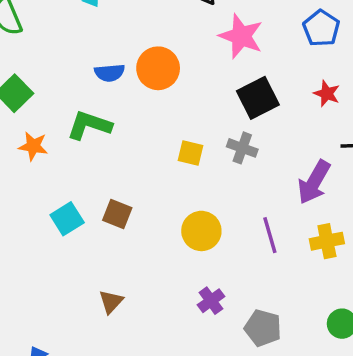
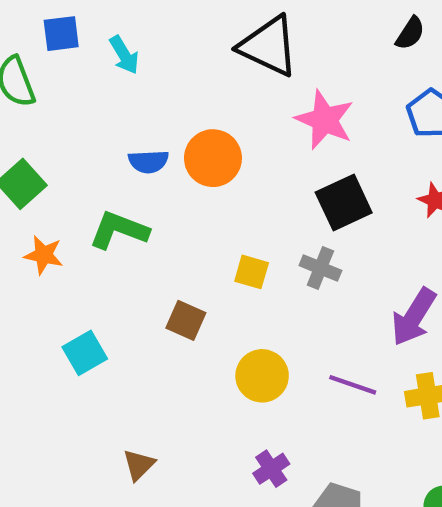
brown square: (117, 214) -> (186, 320), moved
purple line: (270, 235) -> (353, 385), turned -57

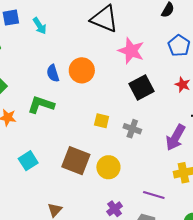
blue semicircle: (149, 162) -> (53, 73), turned 78
gray cross: (320, 268) -> (132, 129), moved
brown square: (186, 320) -> (76, 161), moved, size x1.6
purple line: (353, 385) -> (154, 195), moved

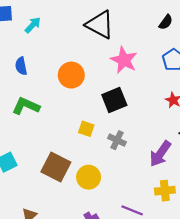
cyan arrow: (40, 26) -> (33, 25), turned -108
blue semicircle: (53, 73) -> (21, 66), moved
black square: (142, 88) -> (114, 100), moved

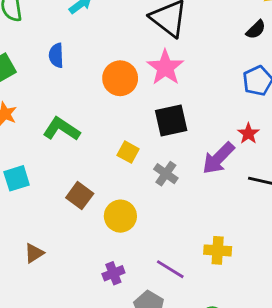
pink star: (124, 60) -> (165, 68), moved
green L-shape: (26, 106) -> (61, 129), moved
purple arrow: (160, 154) -> (218, 158), moved
brown square: (56, 167) -> (80, 196), size x0.7

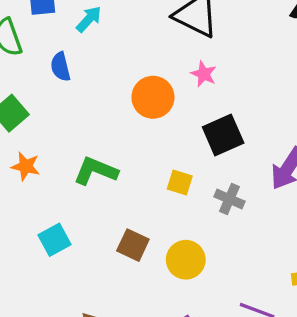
blue semicircle: (56, 55) -> (60, 67), moved
pink star: (165, 68) -> (204, 74), size x0.6

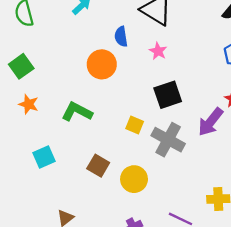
blue semicircle: (60, 67) -> (121, 37), moved
orange circle: (153, 97) -> (102, 64), moved
gray cross: (229, 199) -> (168, 140), size x1.6

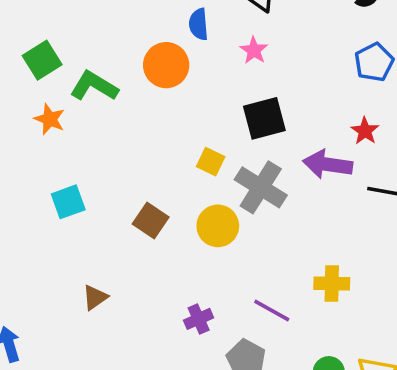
green L-shape: (77, 112) -> (94, 86), moved
purple arrow: (211, 122) -> (328, 164), turned 56
yellow circle: (134, 179) -> (218, 226), moved

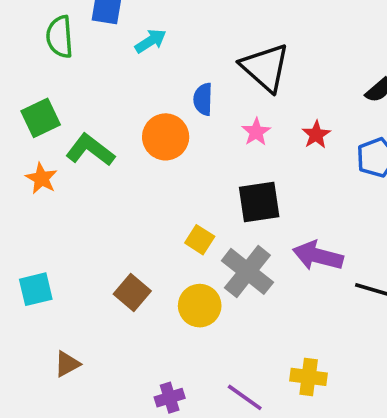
red star: (365, 131) -> (316, 135), moved
cyan square: (68, 202) -> (36, 289), moved

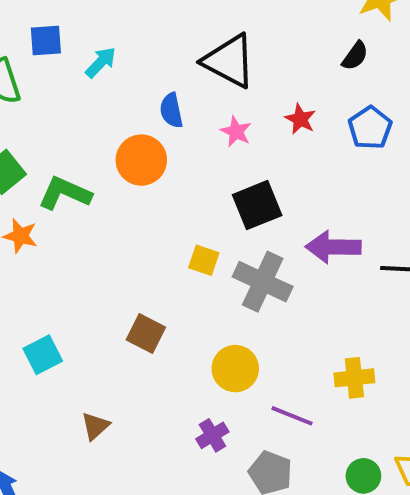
yellow circle: (200, 306) -> (235, 369), moved

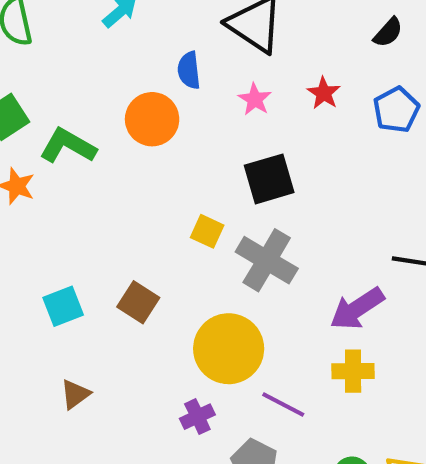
purple arrow: (333, 247) -> (357, 309), moved, turned -40
cyan square: (43, 355) -> (63, 306), moved
yellow circle: (235, 369) -> (229, 349), size x1.4

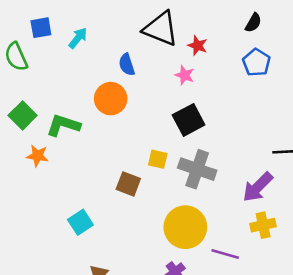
black semicircle: (388, 32) -> (253, 23), moved
red star: (324, 93) -> (198, 46), moved
pink star: (255, 99) -> (185, 75), moved
brown square: (138, 302) -> (128, 184), moved

